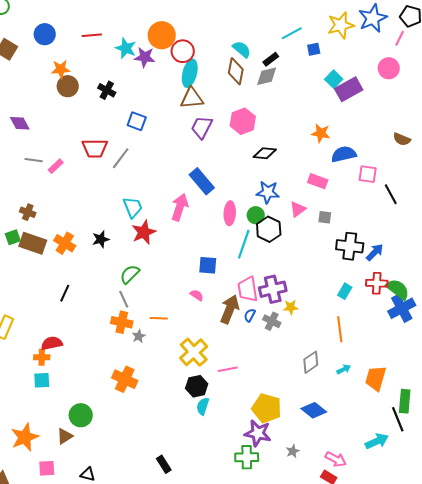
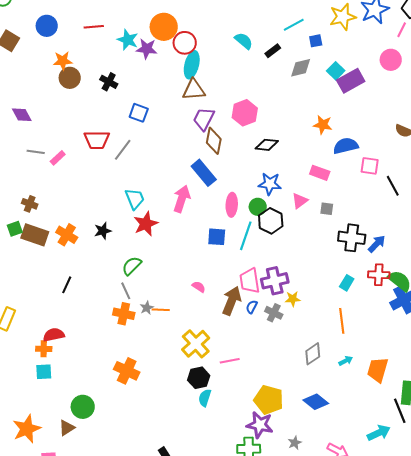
brown diamond: (236, 71) -> (214, 141), moved
gray diamond: (267, 76) -> (301, 68), moved
blue square: (208, 265) -> (217, 237), moved
gray star: (139, 336) -> (147, 308), moved

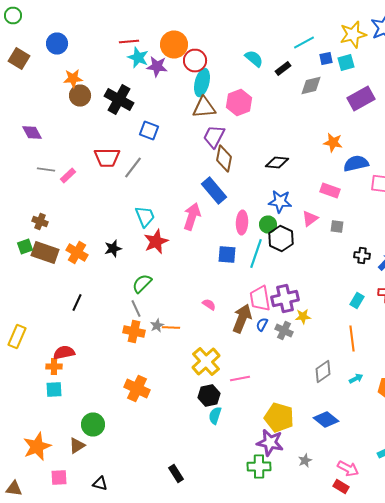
red line: (94, 27) -> (129, 42), moved
cyan square: (336, 71) -> (346, 62), moved, turned 30
black cross: (109, 82) -> (119, 100), size x1.6
pink hexagon: (245, 113) -> (239, 102), moved
black cross: (352, 238) -> (362, 256), size x0.6

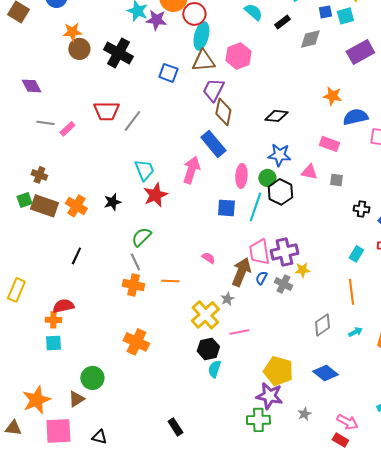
blue square: (149, 130) -> (168, 73), moved
pink triangle: (310, 218) -> (309, 172), turned 48
gray star: (157, 326) -> (227, 299), moved
pink square: (59, 478) -> (58, 431), size x1.6
brown triangle: (14, 488) -> (13, 428), moved

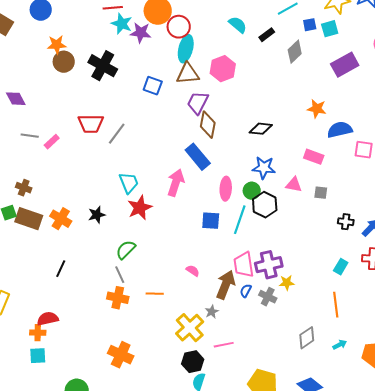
gray diamond: (310, 39) -> (295, 52), turned -30

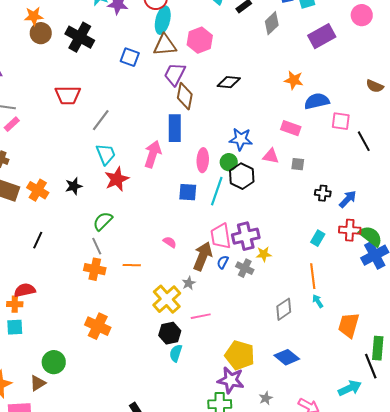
black diamond: (261, 129) -> (229, 82), moved
gray line: (117, 134) -> (101, 120), moved
pink rectangle: (52, 142) -> (12, 124), moved
blue rectangle: (198, 157) -> (175, 128), turned 40
cyan arrow: (340, 345) -> (318, 301), moved, turned -96

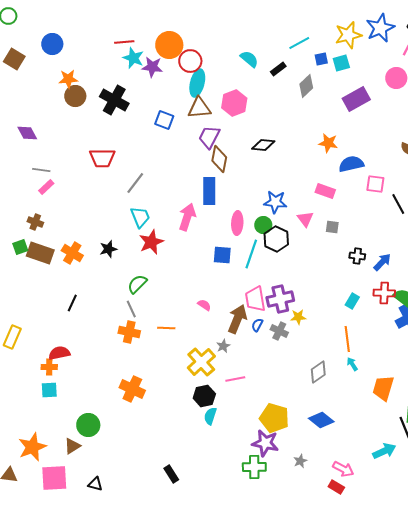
pink triangle: (271, 156) -> (305, 219), turned 42

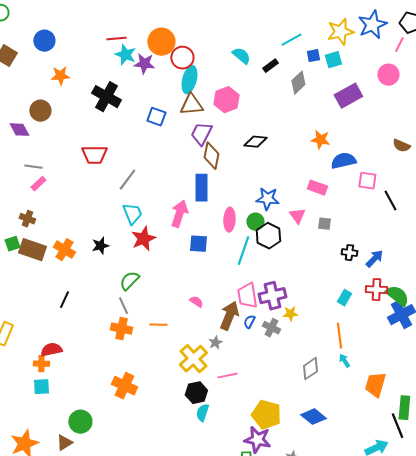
brown circle: (75, 96) -> (40, 111), moved
blue square: (222, 255) -> (198, 244), moved

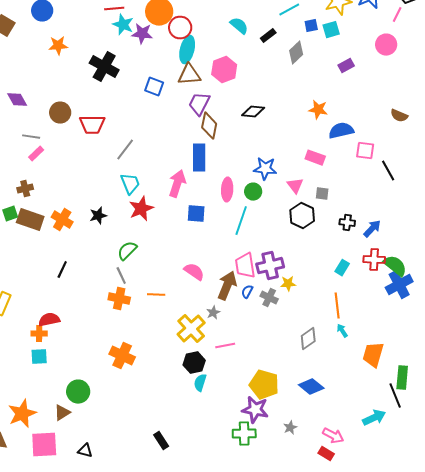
purple rectangle: (348, 96) -> (346, 66), size x0.6
brown circle: (40, 111) -> (60, 113), moved
brown cross: (27, 219) -> (25, 189), turned -35
black hexagon: (268, 236) -> (302, 216), moved
pink semicircle: (196, 302) -> (194, 272), size x1.5

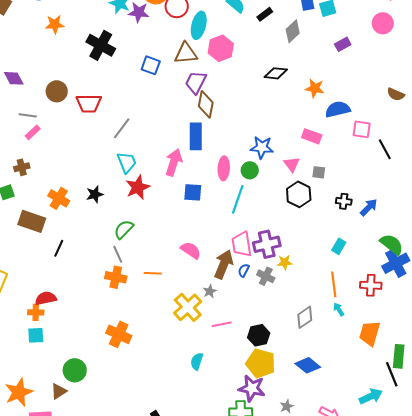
cyan ellipse: (187, 50) -> (199, 25), moved
black diamond: (253, 112) -> (276, 73), moved
brown rectangle: (30, 220) -> (32, 221), moved
red cross: (374, 260) -> (371, 285), moved
black hexagon: (194, 363) -> (259, 335), moved

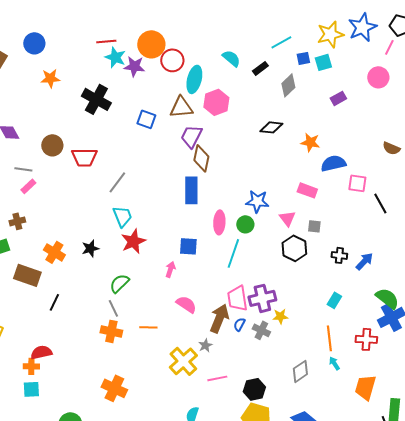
pink arrow: (174, 162) -> (170, 269), moved, size x0.6

